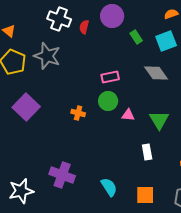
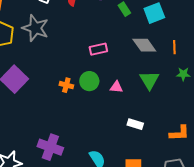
green circle: (108, 101) -> (89, 81), moved
green triangle: (159, 120) -> (149, 80), moved
white rectangle: (147, 152) -> (135, 124), turned -63

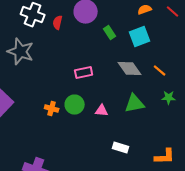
orange line: (174, 47) -> (160, 71), turned -48
green triangle: (149, 80) -> (135, 104), turned 50

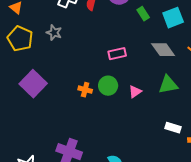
gray star: (21, 52) -> (54, 33), size x0.6
pink triangle: (102, 111) -> (135, 92), turned -40
white rectangle: (121, 148) -> (173, 128), moved

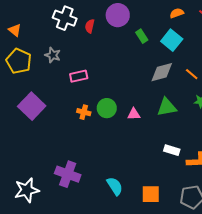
cyan square: (173, 18) -> (172, 40), turned -30
gray diamond: (163, 50) -> (162, 72), turned -70
pink rectangle: (117, 54) -> (79, 76), moved
pink triangle: (135, 92) -> (134, 114), turned 32

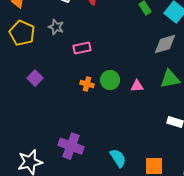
purple square: (32, 106) -> (35, 78), size x0.6

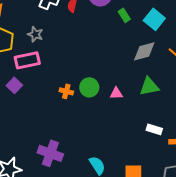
pink rectangle: (82, 48) -> (27, 60), moved, size x1.4

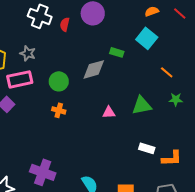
green rectangle: (124, 15) -> (117, 52), moved, turned -40
gray diamond: (144, 51) -> (94, 69), moved
green circle: (89, 87) -> (59, 81), moved

